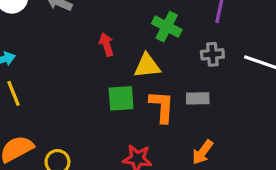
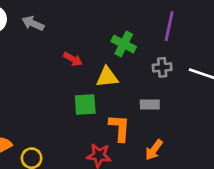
red arrow: (106, 45) -> (73, 59), turned 138
orange L-shape: (162, 106) -> (120, 128), moved

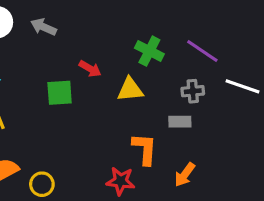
purple line: (169, 26) -> (202, 51), moved, turned -68
gray cross: (162, 67) -> (193, 91), moved
green square: (85, 105) -> (60, 93), moved

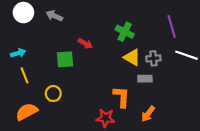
purple line: (202, 51) -> (172, 26), moved, turned 40
yellow triangle: (130, 90) -> (132, 57), moved, turned 36
yellow circle: (42, 184) -> (53, 94), moved

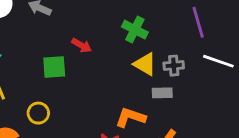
orange L-shape: (121, 97) -> (131, 117), turned -75

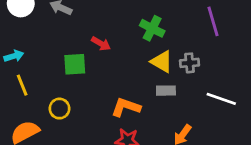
white line: (218, 61) -> (221, 99), moved
gray rectangle: (162, 93) -> (166, 91), moved
orange L-shape: (131, 117) -> (126, 107), moved

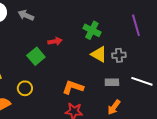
red arrow: (101, 44) -> (55, 41), turned -40
green square: (75, 64) -> (36, 56), turned -36
gray rectangle: (166, 91) -> (112, 82), moved

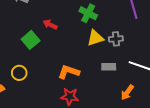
red arrow: (55, 41) -> (50, 24), turned -144
yellow triangle: (99, 54) -> (95, 38), turned -48
orange arrow: (114, 107) -> (127, 92), moved

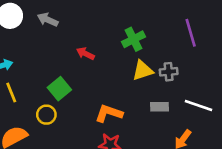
green cross: (88, 13) -> (133, 39), turned 36
green square: (31, 40) -> (59, 89), moved

